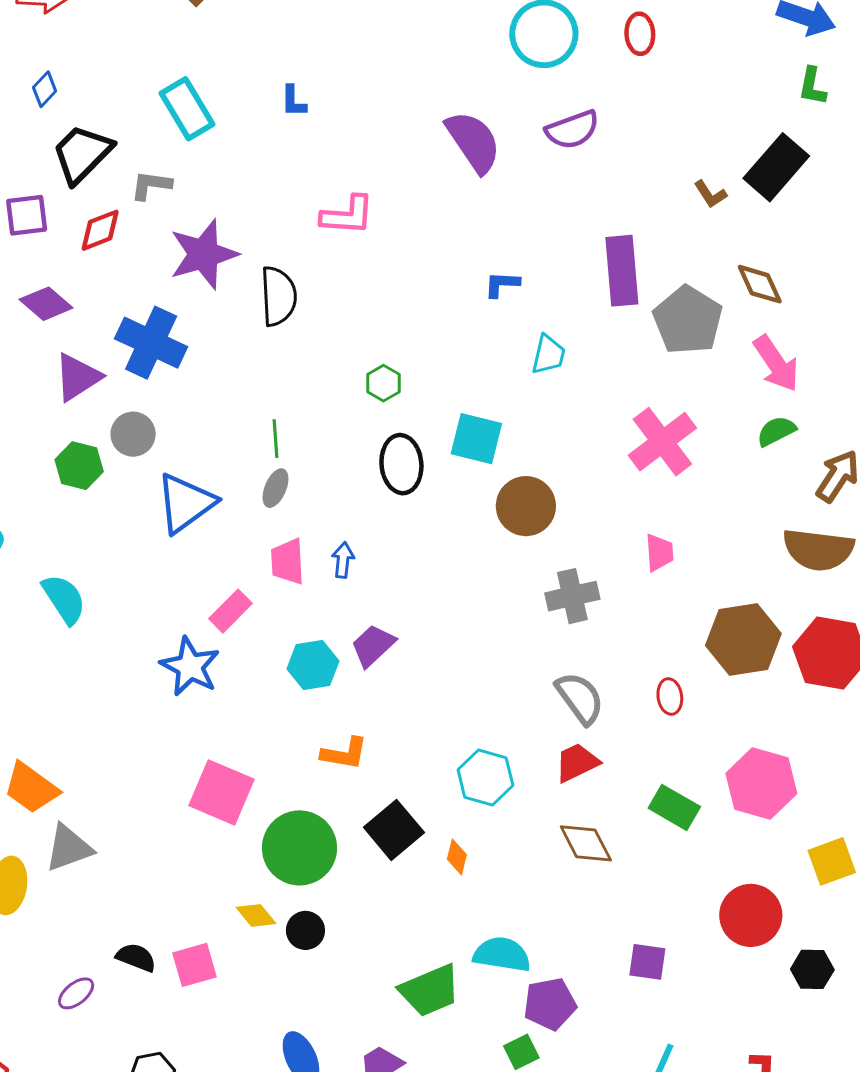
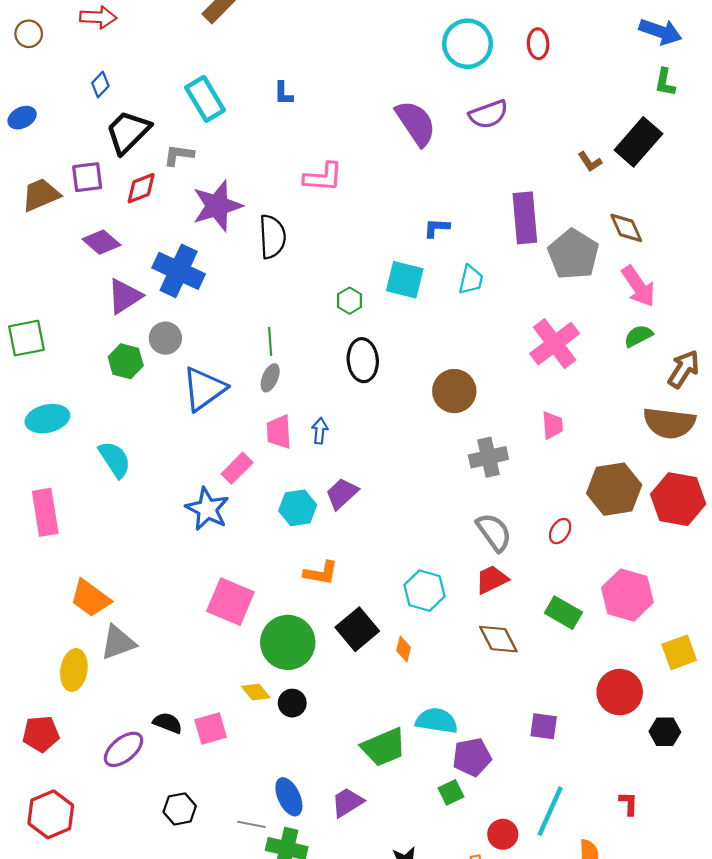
cyan square: (476, 439) -> (405, 280), moved
red ellipse: (670, 697) -> (560, 531), turned 40
purple ellipse: (76, 993) -> (123, 749), size x1.5

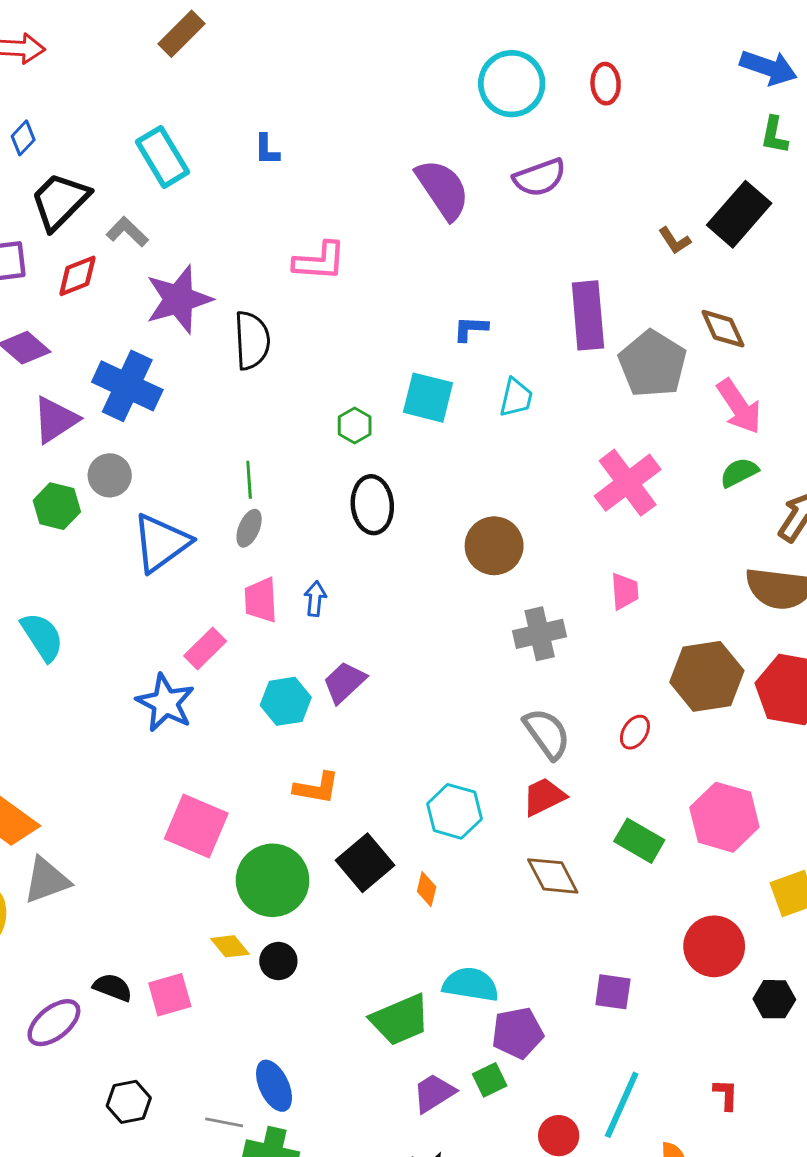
gray L-shape: (179, 155) -> (127, 232), turned 36
purple trapezoid: (347, 802) -> (434, 1093), moved

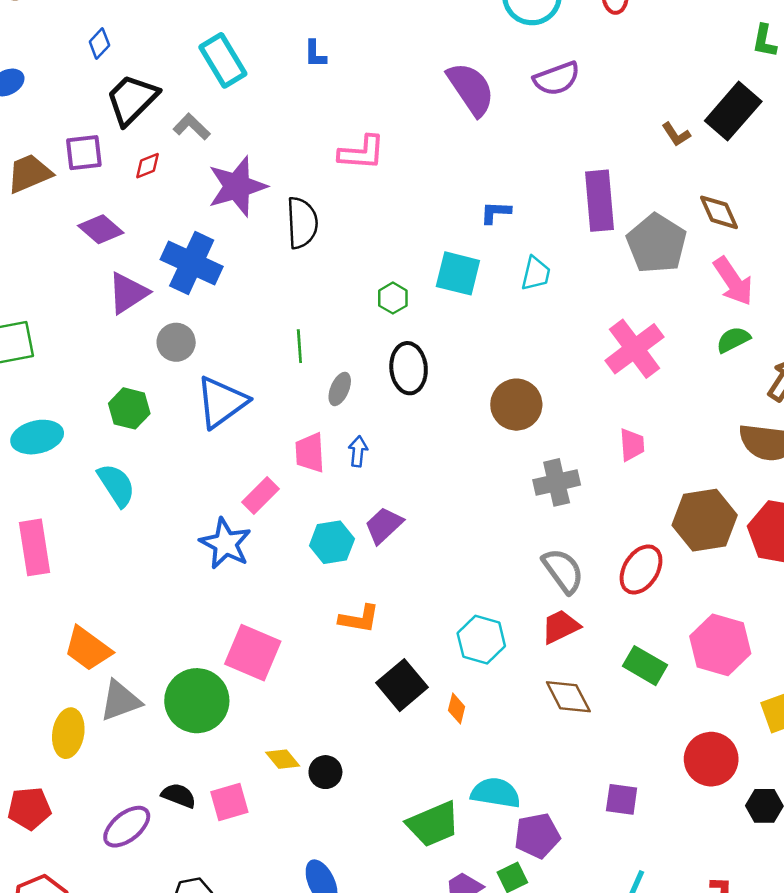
red diamond: (77, 276) -> (148, 166), size x0.7
green hexagon: (57, 506) -> (129, 408), moved
gray ellipse: (249, 528) -> (340, 389), moved
red ellipse: (635, 732) -> (641, 569), size x1.6
green circle: (273, 880) -> (197, 701), moved

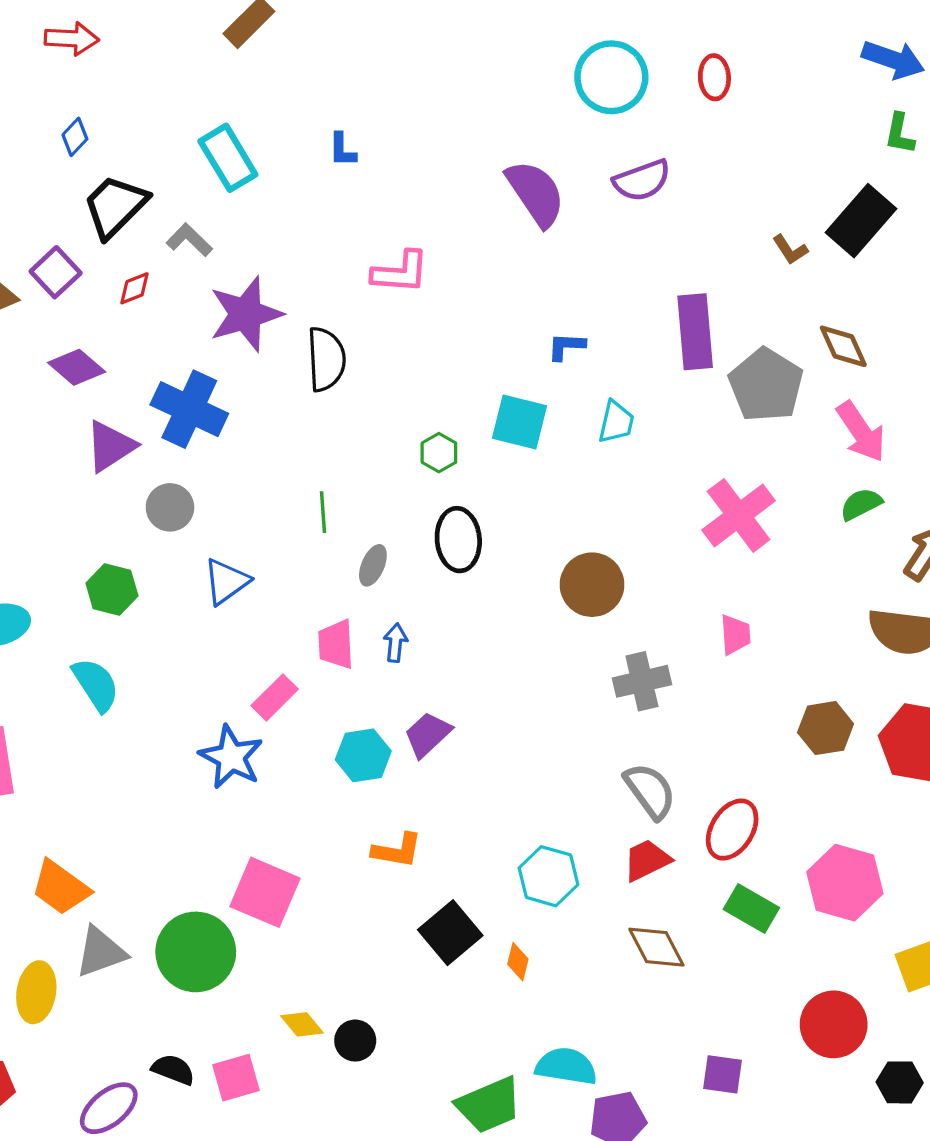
purple square: (84, 153) -> (56, 272), turned -36
blue triangle: (222, 402) -> (226, 581), size x0.7
brown hexagon: (705, 520) -> (826, 728), size x0.7
red ellipse: (641, 569) -> (732, 830), moved

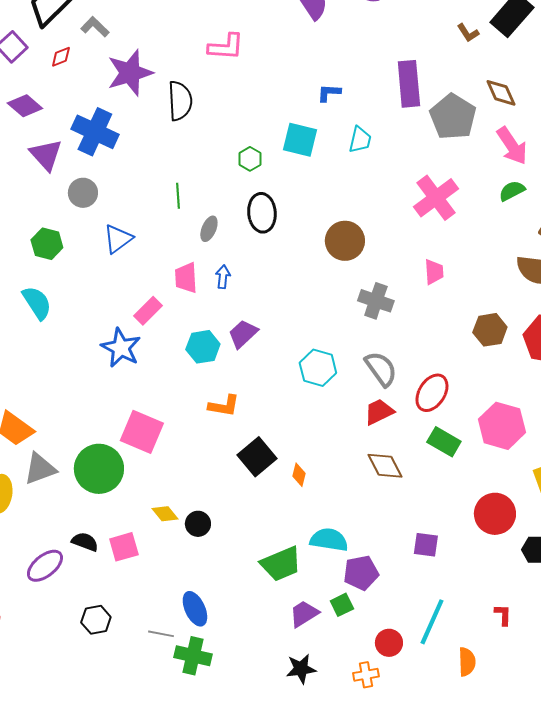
purple triangle: (110, 446) -> (46, 155), turned -39
gray cross: (642, 681) -> (376, 301), turned 32
cyan hexagon: (549, 876) -> (318, 368), moved

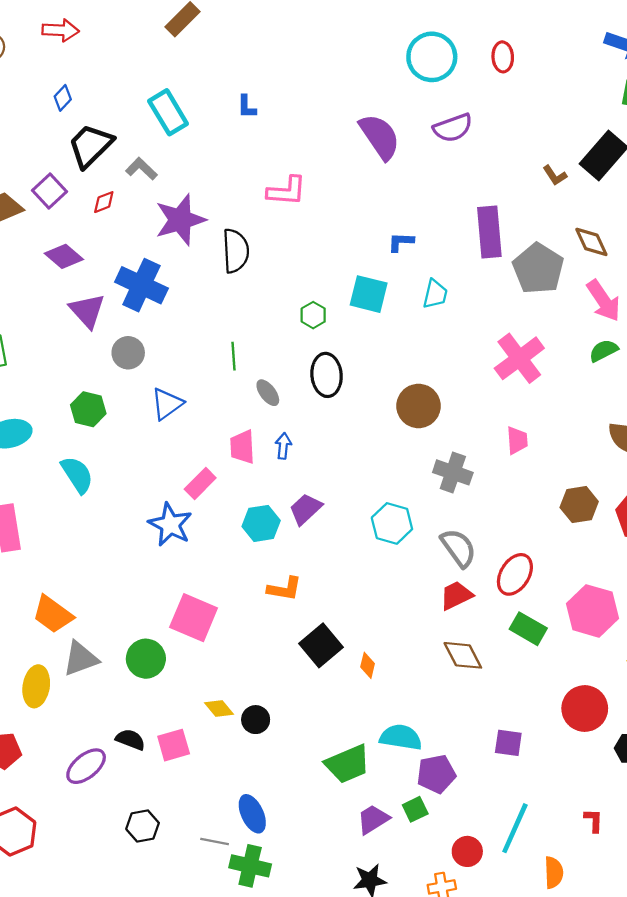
gray ellipse: (209, 229) -> (268, 393), turned -60
cyan hexagon: (318, 368) -> (392, 523), moved
green circle: (99, 469) -> (146, 659), size x0.7

